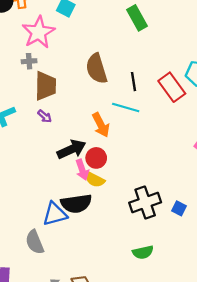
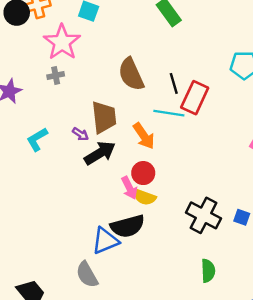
brown trapezoid: (46, 86) -> (104, 117), moved
red rectangle: (172, 87) -> (195, 98), moved, turned 68
black arrow: (72, 149) -> (100, 153), moved
black cross: (145, 202) -> (204, 215), turned -36
green semicircle: (143, 252) -> (208, 271), turned -72

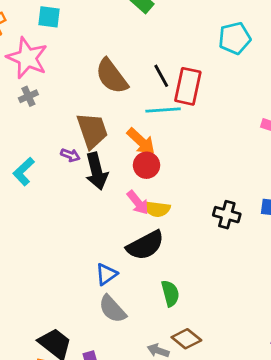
black arrow: (100, 153) -> (97, 171), turned 120
red circle: (143, 173) -> (147, 165), moved
black cross: (204, 215) -> (227, 215), size x0.7
blue triangle: (105, 241) -> (106, 274), moved, size x0.7
green semicircle: (208, 271) -> (170, 293), moved

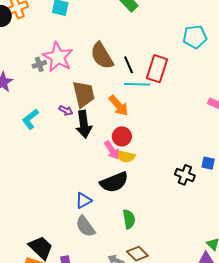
pink star: (27, 58) -> (58, 57), moved
black line: (161, 76) -> (129, 65), moved
red circle: (147, 165) -> (122, 136), moved
black cross: (227, 215) -> (185, 175), moved

